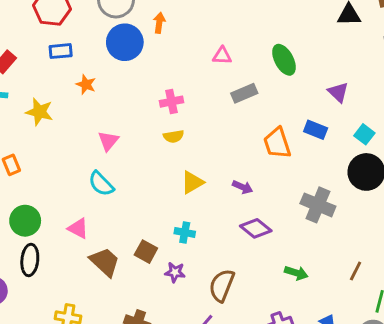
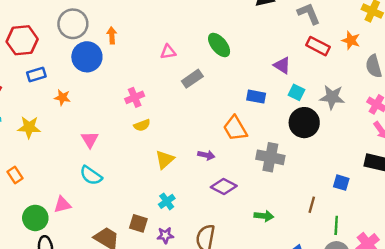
purple triangle: (338, 92) -> (282, 65), moved
orange trapezoid: (277, 143) -> (235, 128), moved
pink triangle: (78, 228) -> (62, 205), moved, turned -30
cyan cross: (185, 232) -> (167, 201), turned -35

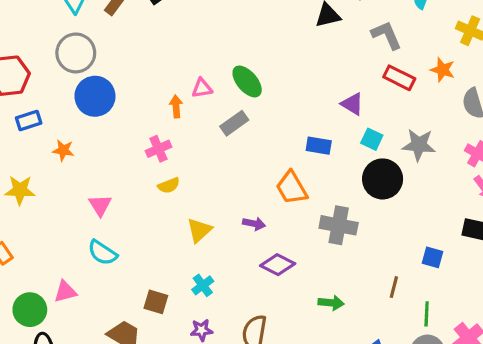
orange arrow: (112, 35) -> (176, 106), moved
green ellipse: (219, 45) -> (247, 81), moved
brown square: (138, 223) -> (156, 302), moved

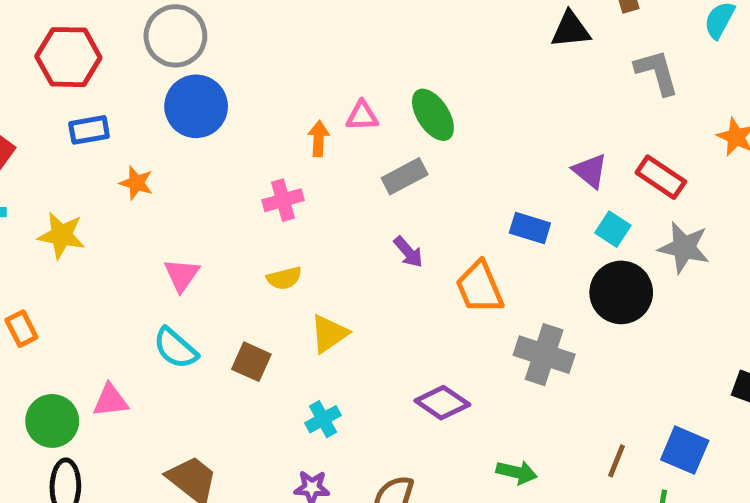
red rectangle: (399, 78) -> (661, 177), moved
yellow semicircle: (169, 185) -> (284, 278), moved
purple arrow: (254, 224) -> (408, 252), moved, turned 30
blue square: (432, 257) -> (685, 450), moved, size x1.4
brown square: (156, 302) -> (251, 362), moved

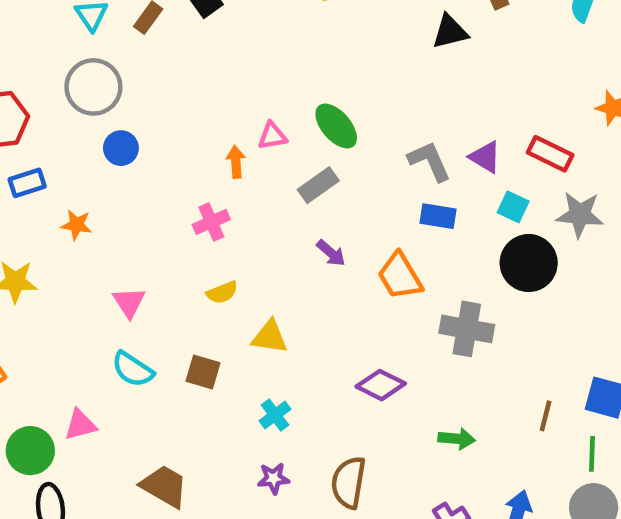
gray L-shape: (657, 72) -> (429, 161), moved
blue circle: (196, 106) -> (121, 148), size x0.6
yellow triangle: (329, 334) -> (270, 337), turned 51

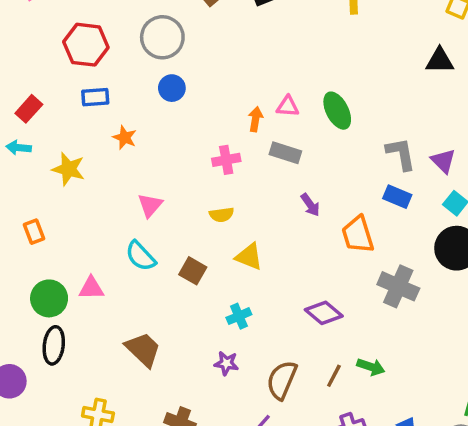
gray rectangle: (318, 185) -> (285, 153), moved, turned 40
brown line: (546, 416) -> (334, 376), moved

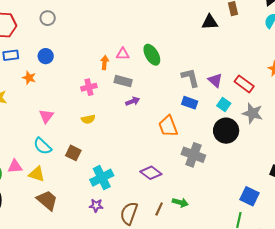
gray circle: (162, 37) -> (48, 18), size x0.6
blue circle: (172, 88) -> (46, 56), moved
purple arrow: (310, 205) -> (133, 101), moved, turned -72
yellow triangle: (249, 257) -> (37, 174), moved
cyan cross: (239, 316) -> (102, 178), size x1.6

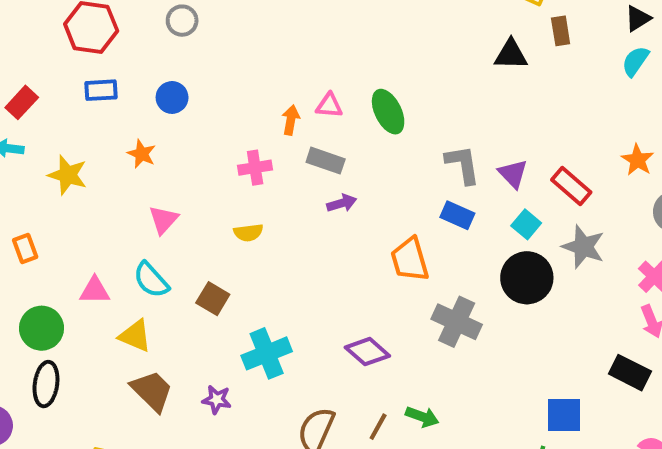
orange star: (29, 78) -> (142, 154), moved
pink triangle: (15, 166) -> (95, 291), moved
blue square: (249, 196) -> (564, 415), turned -30
purple star: (96, 205) -> (217, 400), moved

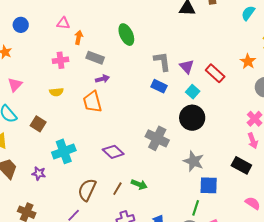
pink triangle: (329, 106) -> (63, 23), moved
gray star: (583, 247) -> (194, 161), moved
orange trapezoid: (410, 260) -> (92, 102), moved

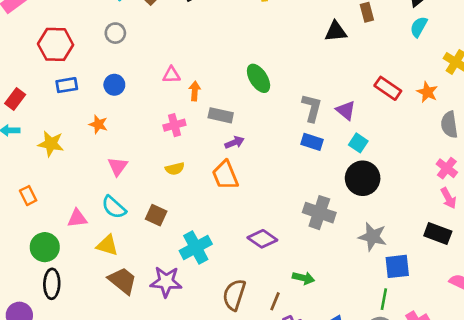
gray L-shape: (162, 61) -> (312, 108), turned 30
red rectangle: (215, 73) -> (388, 88), moved
purple star: (39, 173) -> (166, 282), size x1.6
brown line: (117, 189) -> (275, 301), moved

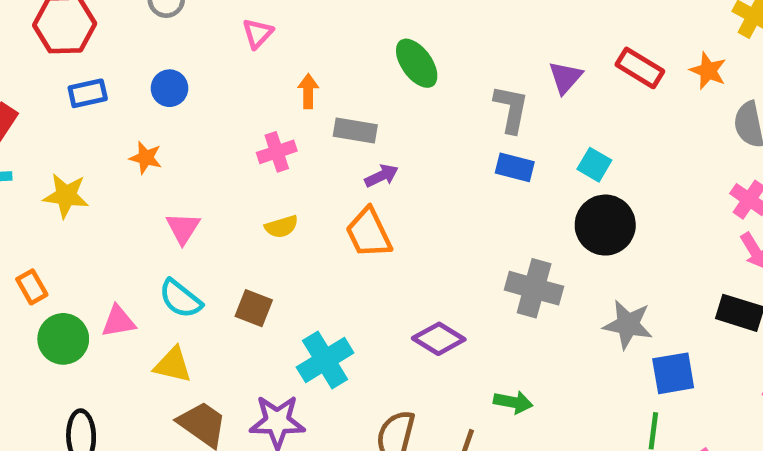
pink triangle: (171, 75) -> (258, 33), moved, turned -42
purple triangle: (346, 110) -> (565, 77), moved, turned 35
green circle: (45, 247) -> (63, 339), moved

